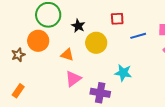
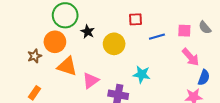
black star: (78, 26) -> (88, 32), moved
orange triangle: (67, 55) -> (67, 66), moved, size x1.5

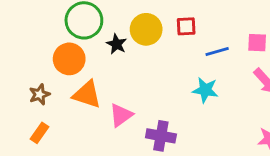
yellow circle: (114, 44) -> (146, 29), moved
brown star: (35, 56) -> (40, 94), moved
cyan star: (142, 74) -> (205, 90), moved

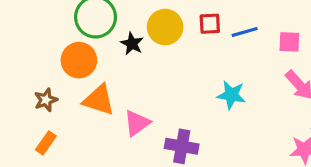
blue line: (217, 52) -> (245, 32), moved

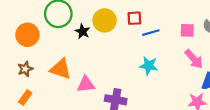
blue line: (245, 32) -> (151, 33), moved
orange circle: (79, 60) -> (27, 35), moved
pink triangle: (137, 123) -> (86, 84), turned 30

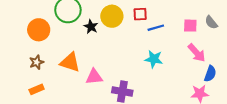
orange rectangle: (25, 98) -> (37, 89), turned 32

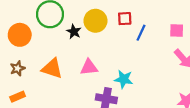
blue line: (156, 28) -> (141, 33), turned -49
cyan star: (154, 59) -> (124, 79), moved
pink triangle: (94, 77) -> (89, 67), moved

